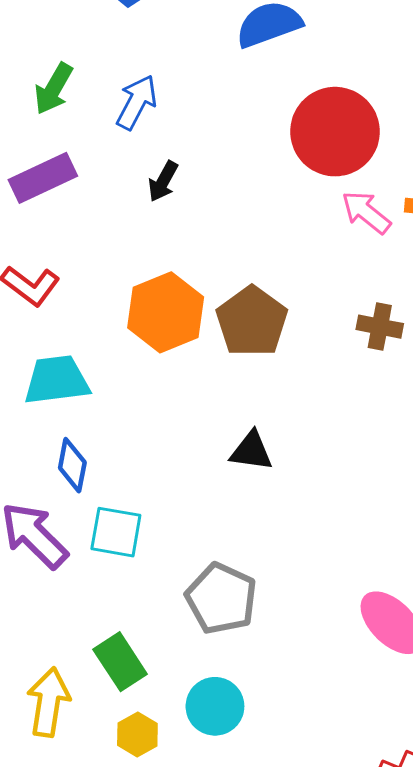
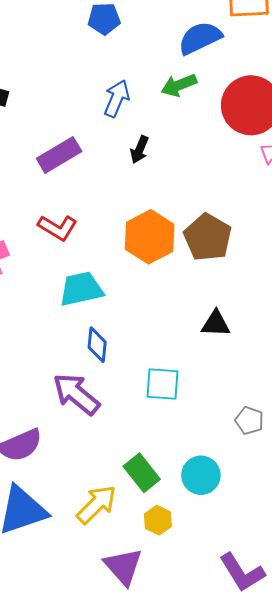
green arrow: (54, 89) -> (179, 85), moved, turned 44
cyan square: (116, 532) -> (162, 384), moved
gray pentagon: (221, 598) -> (249, 421), moved, size x0.6
yellow arrow: (49, 702) -> (97, 504), turned 42
cyan circle: (215, 706) -> (201, 475), moved

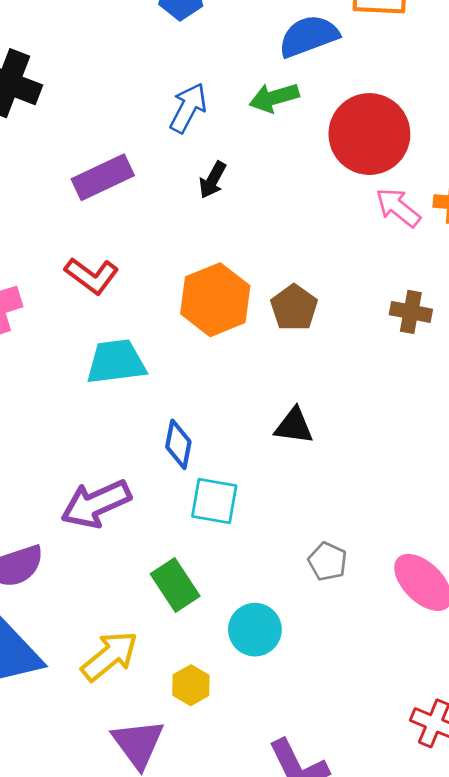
brown pentagon: (208, 237) -> (294, 308), size x0.7
blue diamond: (97, 345) -> (178, 444), moved
purple arrow: (76, 394) -> (96, 504), turned -69
green rectangle: (142, 473) -> (175, 585), moved

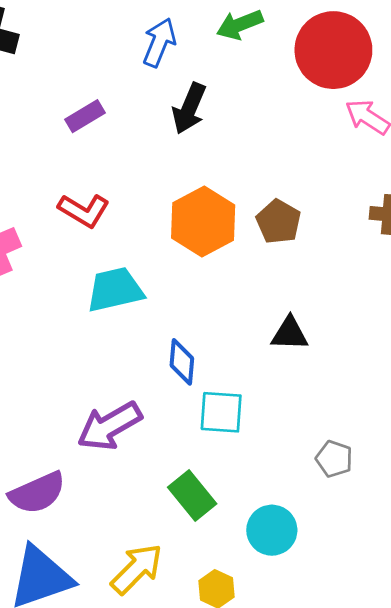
purple rectangle: (103, 177) -> (85, 116), size x0.7
black arrow: (213, 180) -> (189, 108), size x1.4

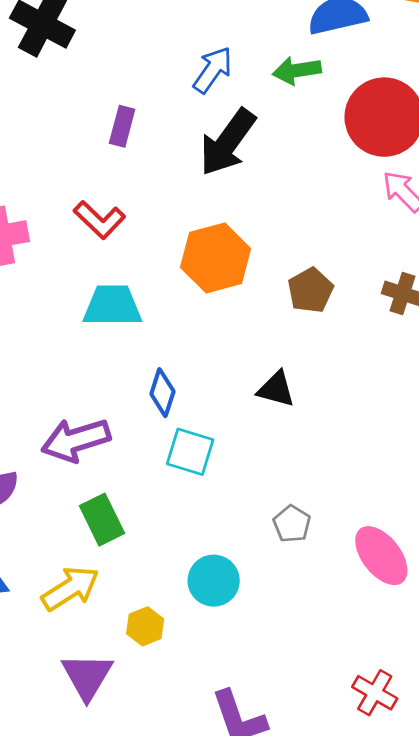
black arrow: (189, 108) -> (228, 142), size x1.4
purple rectangle: (85, 116) -> (122, 126), turned -57
brown pentagon: (278, 222) -> (310, 290), moved
green rectangle: (192, 495) -> (102, 520), moved

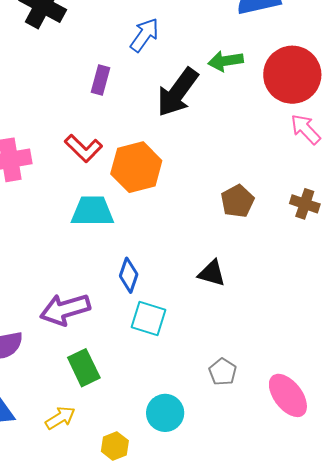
blue arrow: (213, 70) -> (144, 35), moved
green arrow: (297, 70) -> (226, 61), moved
orange hexagon: (216, 258) -> (136, 167), moved
yellow arrow: (70, 588) -> (60, 418), size x0.7

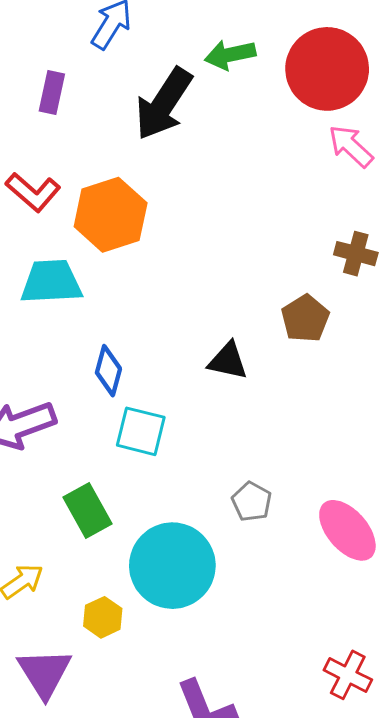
brown pentagon: (237, 201) -> (305, 319), moved
green rectangle: (84, 368) -> (88, 510), moved
cyan circle: (165, 413) -> (172, 566), size x1.6

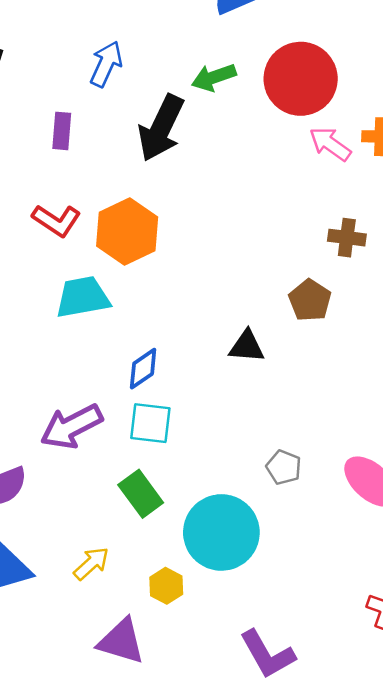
blue diamond: (108, 371) -> (143, 369), turned 48
cyan square: (141, 431) -> (150, 423), moved
purple triangle: (44, 673) -> (121, 641), turned -34

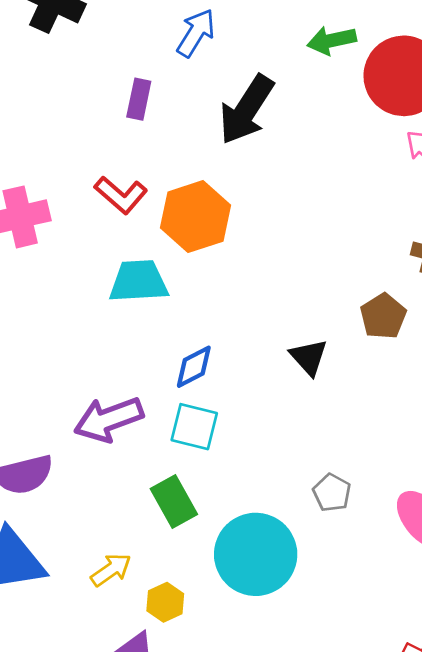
green arrow: (214, 77) -> (332, 40), moved
black triangle: (247, 346) -> (309, 357), turned 36
yellow hexagon: (166, 586) -> (165, 602), moved

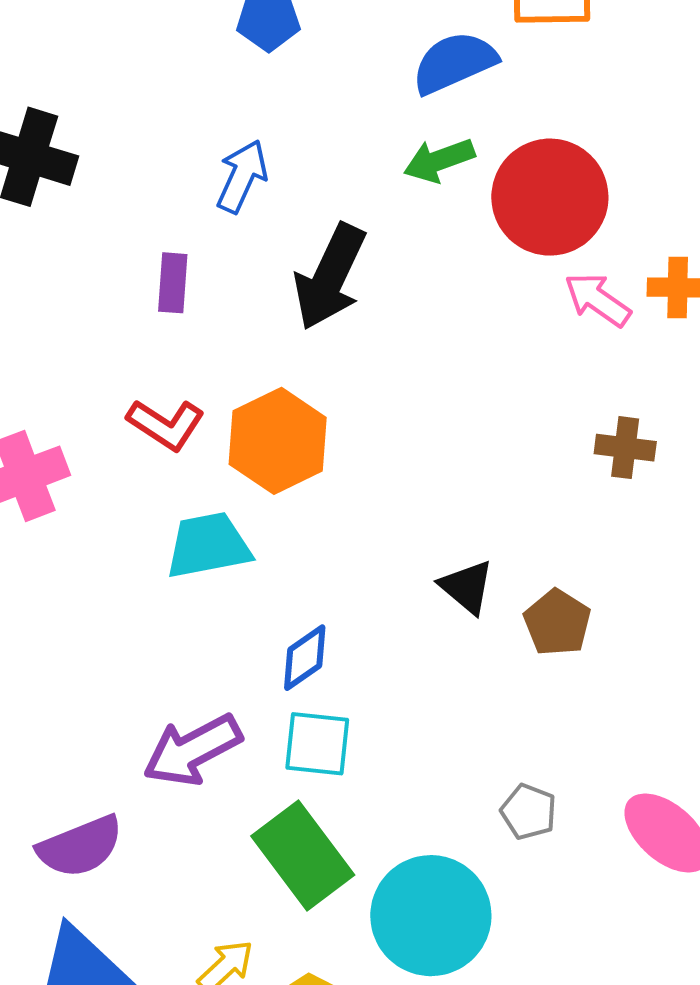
brown pentagon: (383, 316) -> (557, 623), moved
black triangle: (309, 357) -> (467, 587), moved
green rectangle: (174, 501) -> (303, 855), size x1.4

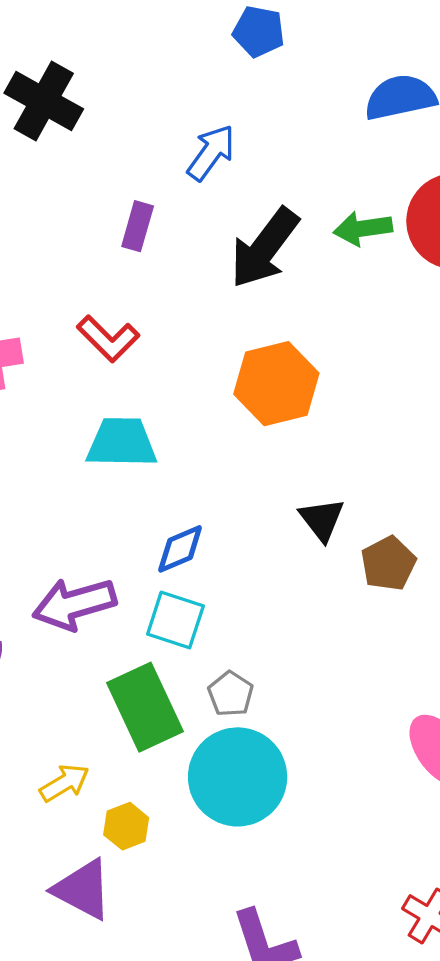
green arrow: (439, 160) -> (363, 228), moved
orange hexagon: (278, 441) -> (276, 384), moved
gray pentagon: (529, 812) -> (231, 694), moved

